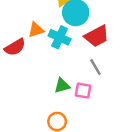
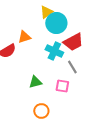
cyan cross: (60, 37) -> (54, 51), moved
green triangle: (62, 86) -> (35, 82), moved

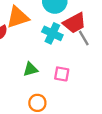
orange triangle: (24, 37) -> (18, 17), size x1.5
gray line: (72, 67) -> (84, 38), moved

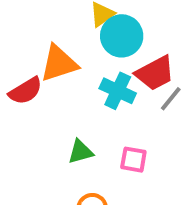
gray line: (84, 38) -> (171, 99), turned 70

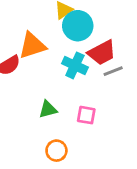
gray line: (171, 99) -> (113, 71), turned 30

